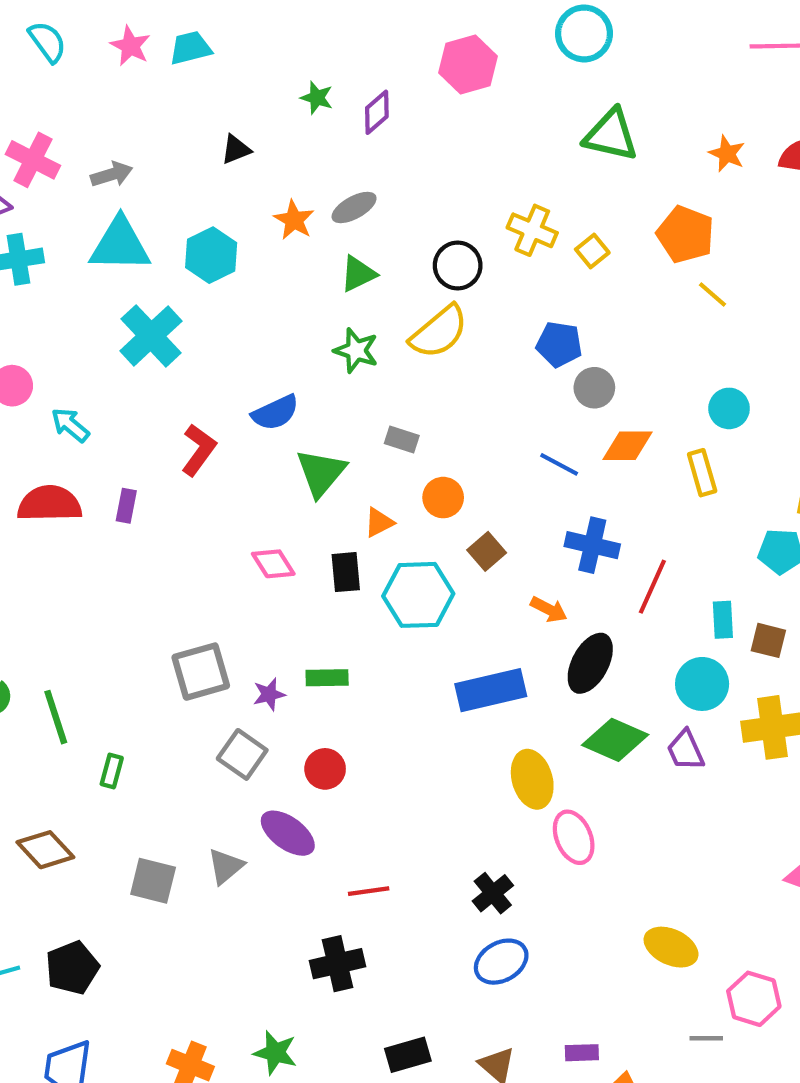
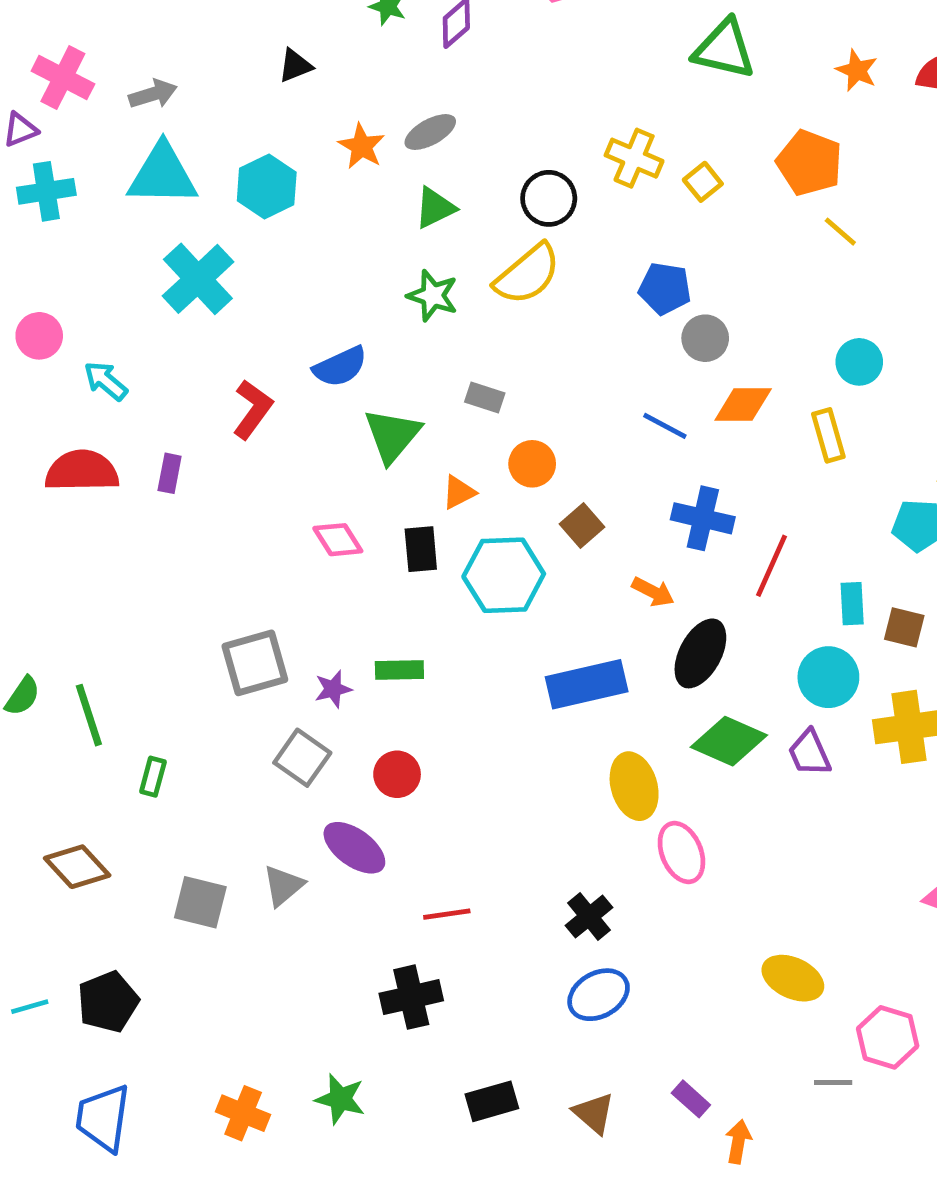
purple rectangle: (582, 1053) -> (691, 1099), turned 44

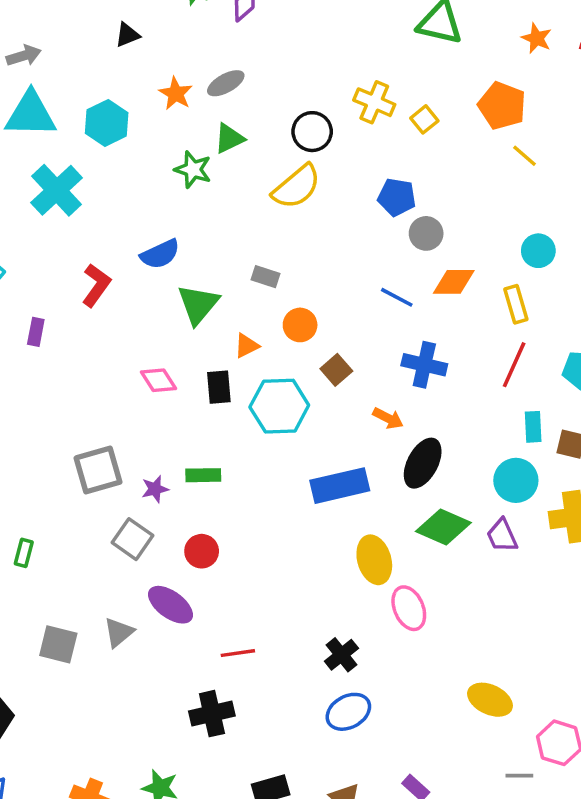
green star: (433, 296) -> (193, 170), moved
red line: (772, 566) -> (514, 365), moved

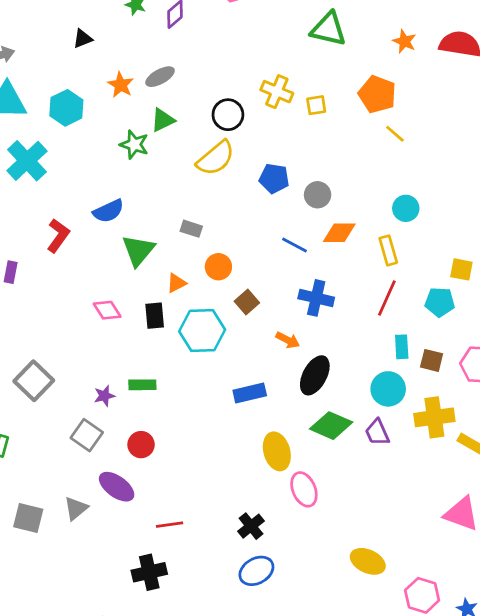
yellow square: (424, 119) -> (316, 105), turned 30
blue pentagon: (397, 197) -> (274, 178), moved
gray square: (98, 470) -> (34, 381), moved, turned -30
blue rectangle: (340, 486) -> (250, 393), size x0.7

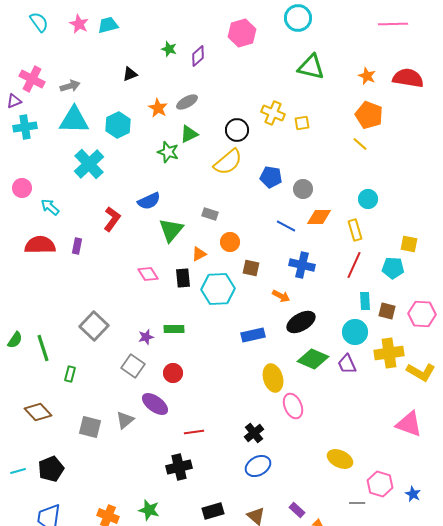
orange pentagon: (377, 94) -> (369, 115), moved
brown square: (247, 302) -> (251, 268), turned -36
black ellipse: (315, 375) -> (301, 322), turned 32

